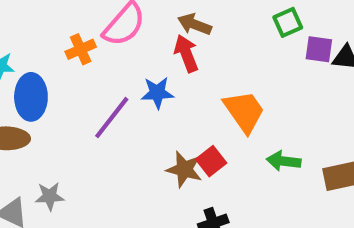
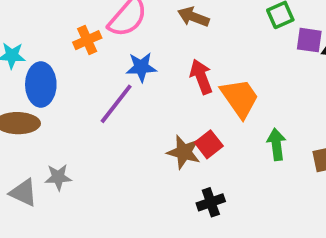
red arrow: (186, 53) -> (201, 77), moved
blue star: (157, 93) -> (141, 67), moved
green arrow: (284, 161) -> (276, 144), turned 76

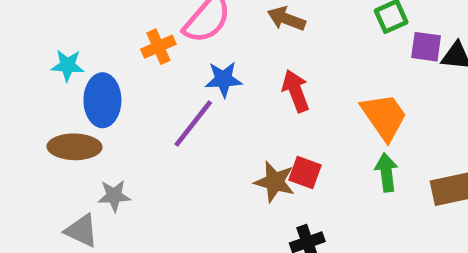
orange trapezoid: (240, 98) -> (384, 117), moved
red square: (209, 144) -> (305, 172), turned -32
gray star: (58, 177) -> (114, 196), moved

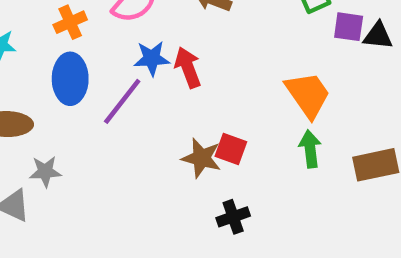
orange cross: (158, 47) -> (70, 22), moved
red arrow: (296, 91) -> (188, 67), moved
blue ellipse: (102, 100) -> (70, 79), moved

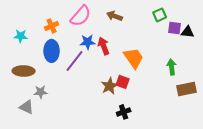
orange trapezoid: (308, 95) -> (134, 58), moved
green arrow: (310, 149) -> (172, 67), moved
brown star: (201, 158) -> (110, 86), turned 30

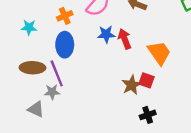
purple line: (75, 61) -> (57, 73), moved, turned -60

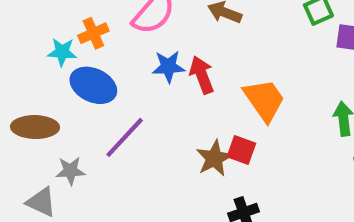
cyan star: (29, 27) -> (62, 52), moved
blue ellipse: (65, 45) -> (93, 85), turned -65
purple line: (57, 73) -> (125, 137), moved, turned 65

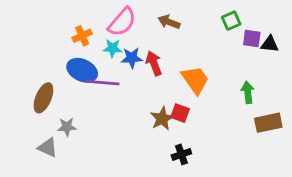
cyan star: (62, 52) -> (112, 48), moved
brown ellipse: (35, 127) -> (43, 98), turned -68
purple line: (125, 137) -> (103, 83), moved, turned 52

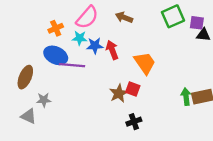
green square: (231, 21) -> (173, 16), size x1.5
purple square: (252, 39) -> (197, 23), moved
green arrow: (248, 92) -> (186, 97), moved

